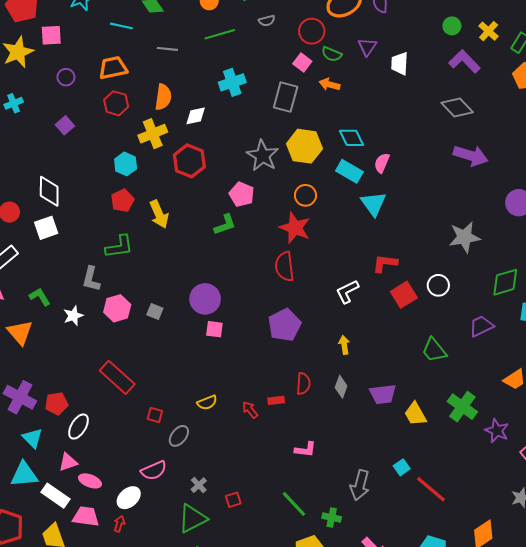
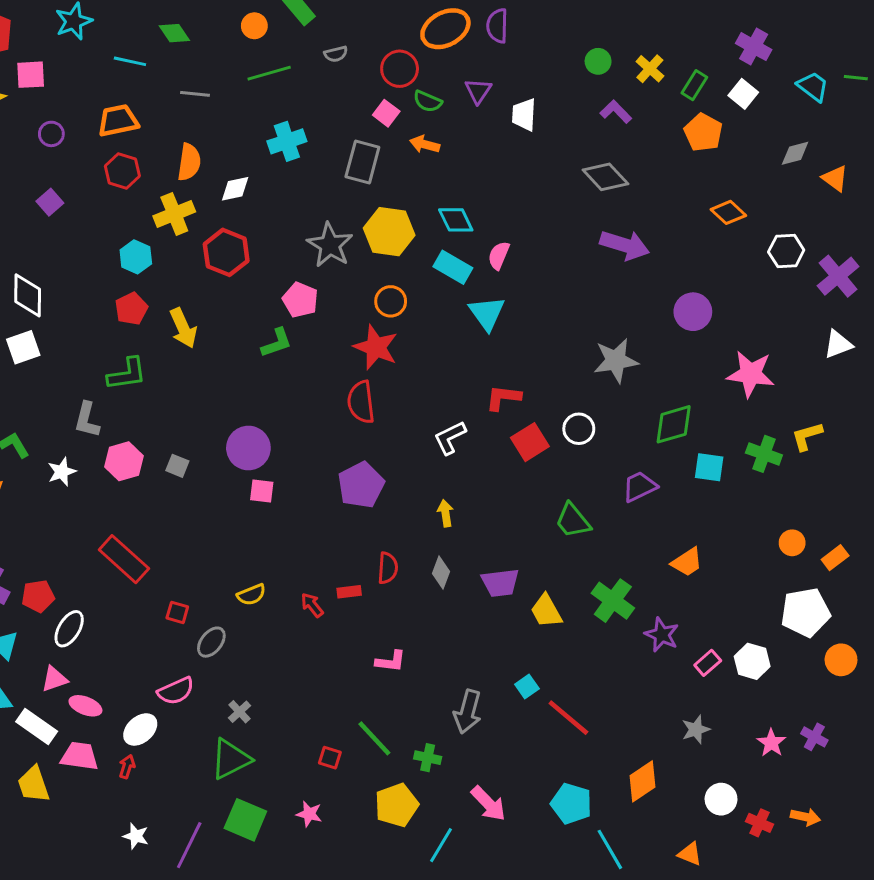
purple L-shape: (464, 61) -> (616, 112), size x0.7
red square: (233, 500) -> (330, 758), moved, turned 35

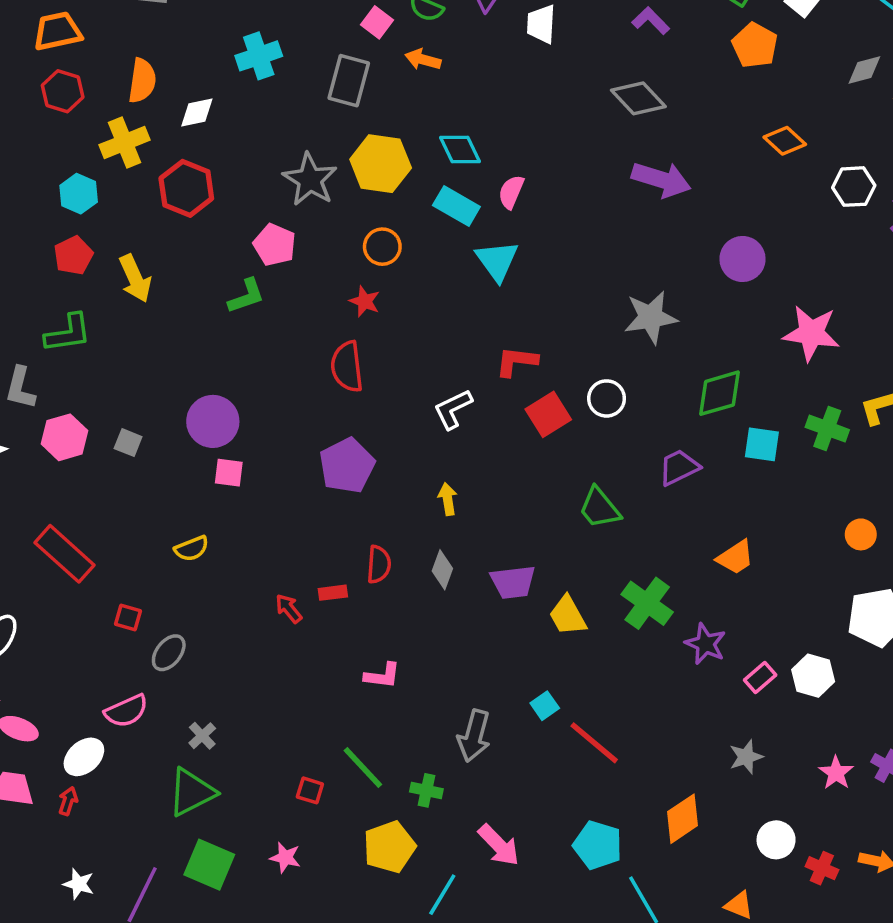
red star: (376, 347) -> (365, 301), size x0.6
yellow semicircle: (251, 595) -> (192, 549), moved

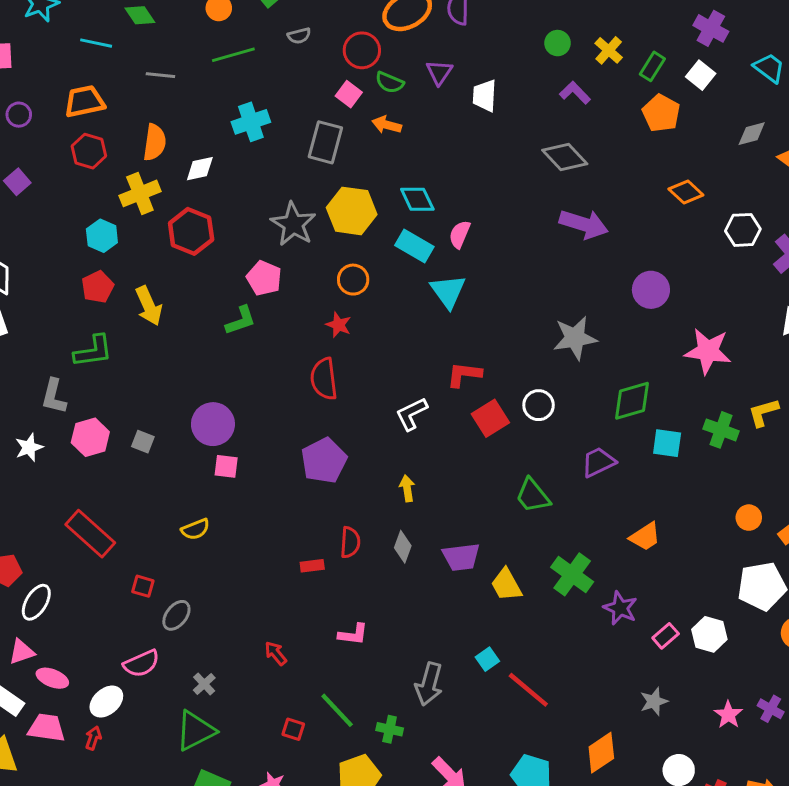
red arrow: (289, 609) -> (276, 653), moved

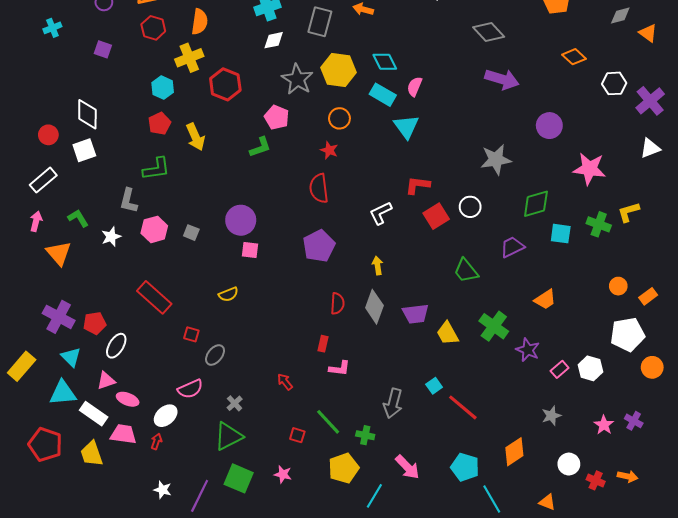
white diamond: (200, 169) -> (274, 40), moved
purple square: (17, 182) -> (103, 49), turned -30
gray diamond: (403, 547) -> (374, 307), size x1.5
red rectangle: (312, 566) -> (323, 344), moved, turned -70

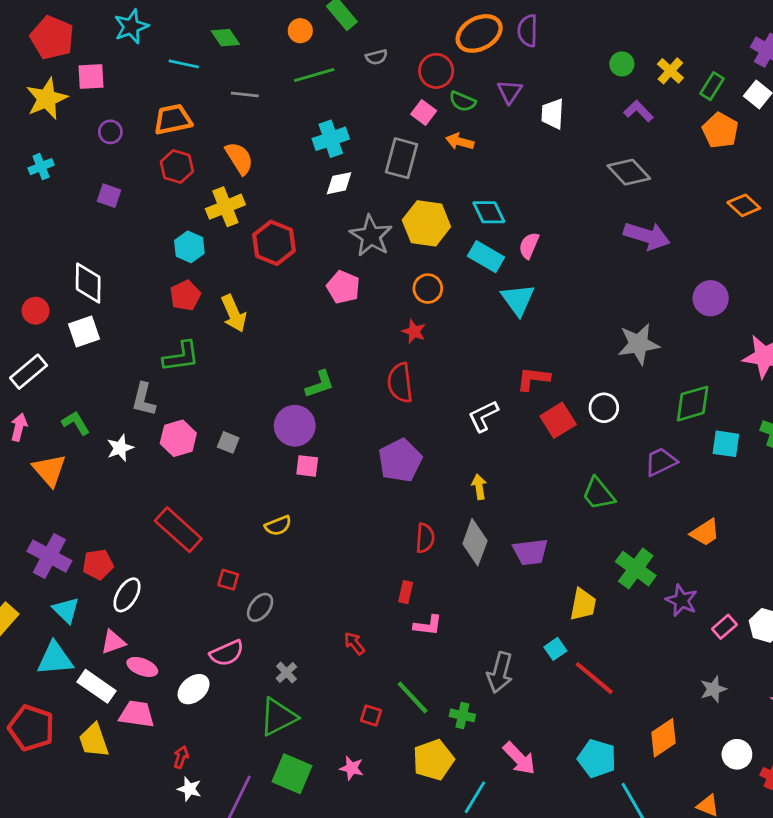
orange semicircle: (200, 22) -> (239, 158), turned -40
green L-shape: (260, 147) -> (320, 384), moved
yellow trapezoid: (447, 333) -> (583, 605), moved, turned -140
red arrow: (156, 441) -> (181, 757), moved

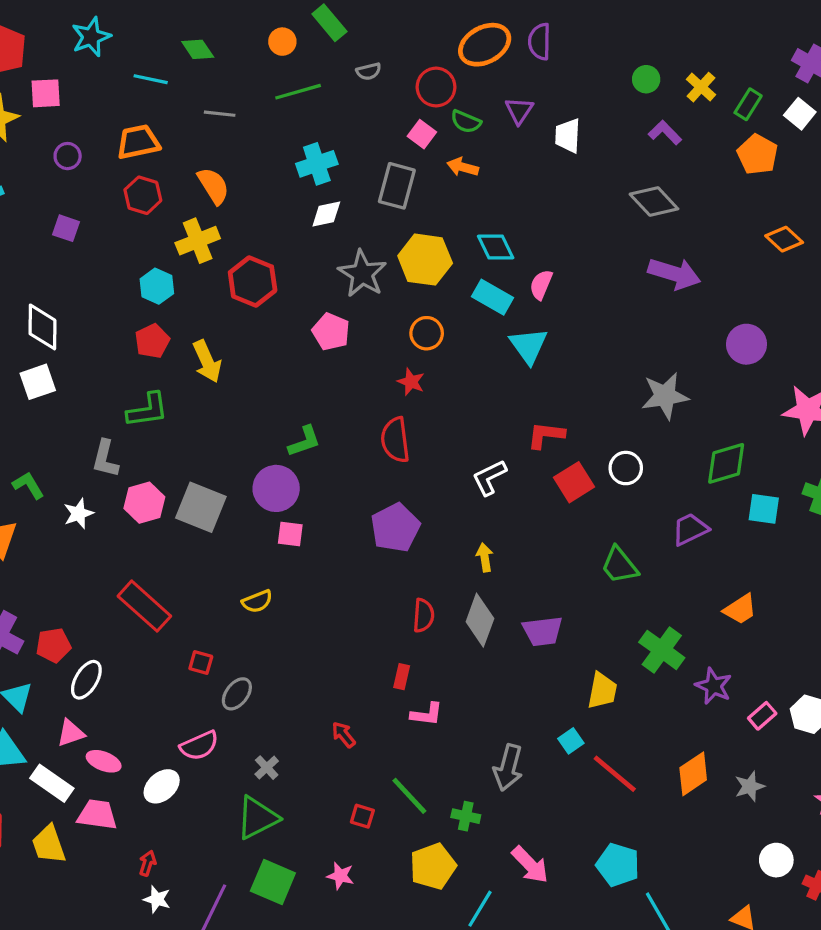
gray square: (228, 442) -> (201, 507), size x2.0
orange diamond: (663, 738) -> (693, 774), moved

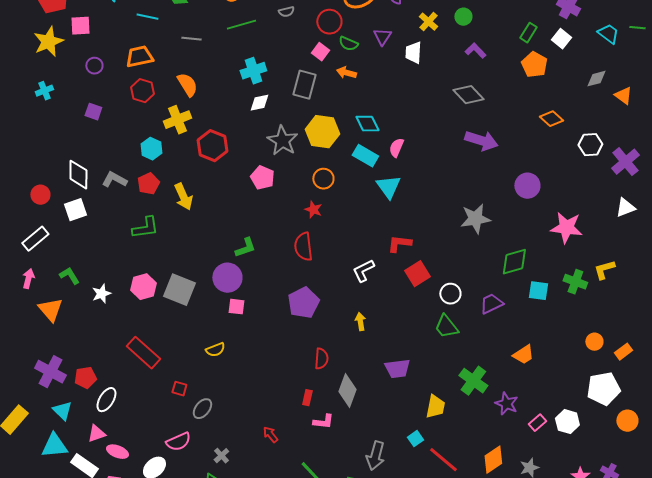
yellow cross: (701, 87) -> (428, 22), moved
gray L-shape: (105, 459) -> (114, 180), moved, turned 105
white circle: (626, 468) -> (450, 294), moved
gray diamond: (480, 620) -> (347, 391), moved

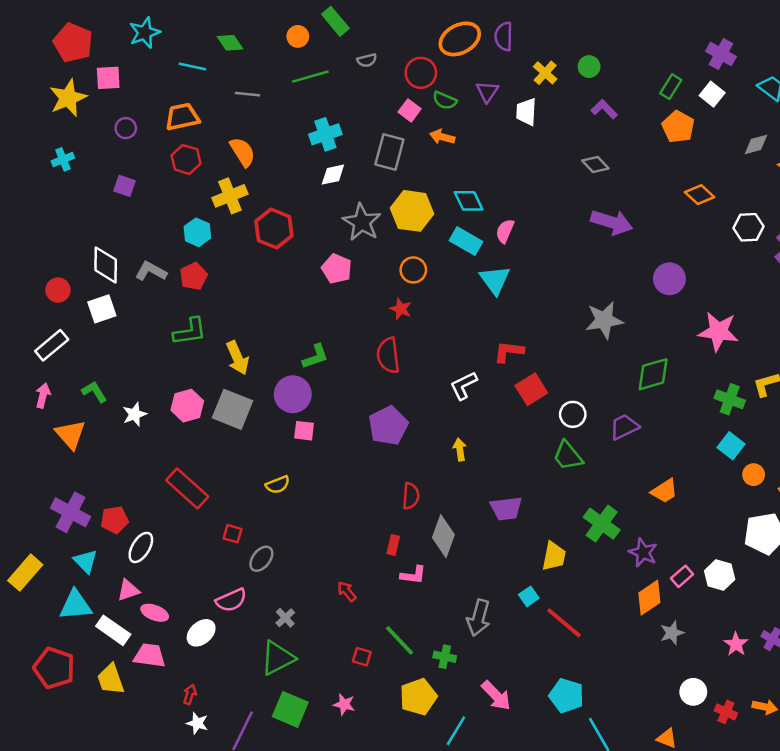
gray diamond: (468, 95) -> (595, 164), size x0.7
yellow arrow: (183, 197) -> (238, 358), moved
cyan square: (538, 291) -> (731, 446), moved, turned 30
orange diamond: (493, 460) -> (649, 598), moved

